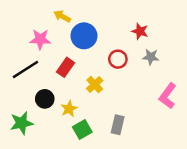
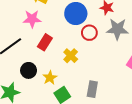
blue circle: (84, 36) -> (76, 14), moved
pink star: (40, 39) -> (32, 19), moved
gray star: (151, 57) -> (117, 29), size x1.5

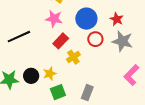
pink star: (32, 19) -> (54, 19), moved
red rectangle: (45, 42) -> (61, 41), moved
black circle: (29, 70) -> (31, 76), moved

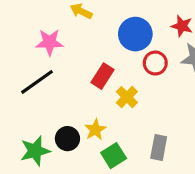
pink star: (54, 19) -> (50, 42), moved

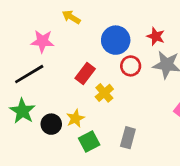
green star: (35, 151) -> (22, 111), moved, turned -30

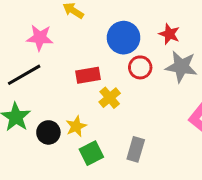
red rectangle: (85, 74) -> (88, 75), turned 42

